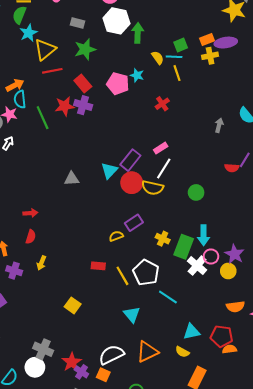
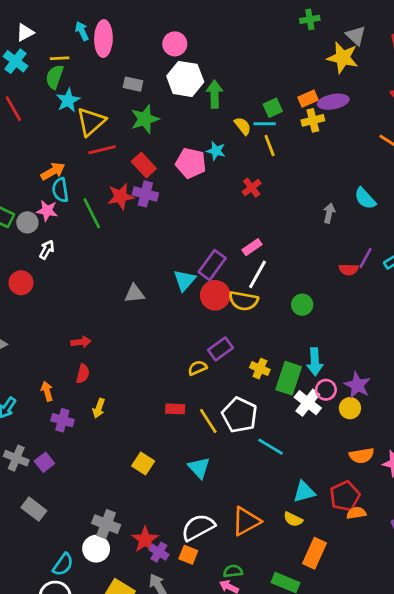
cyan triangle: (132, 314) -> (199, 468), moved
red pentagon: (222, 336) -> (345, 496), turned -30

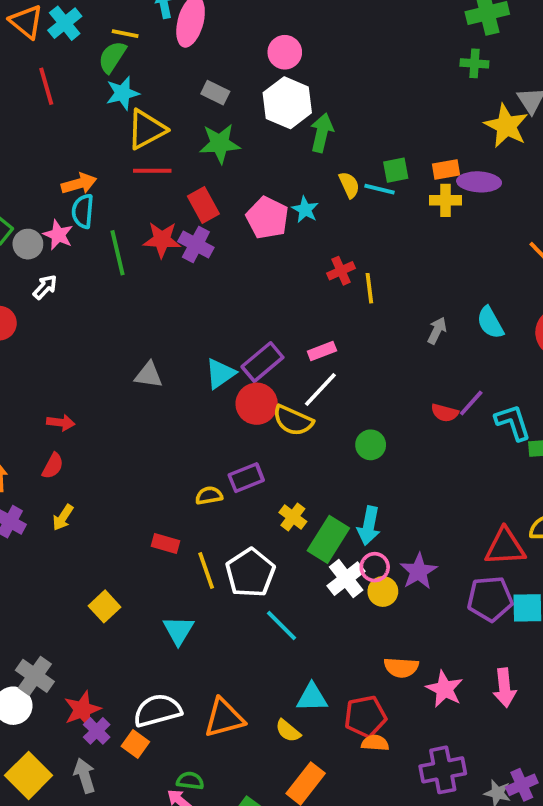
yellow line: (270, 145) -> (369, 288), moved
yellow circle: (350, 408) -> (383, 591), moved

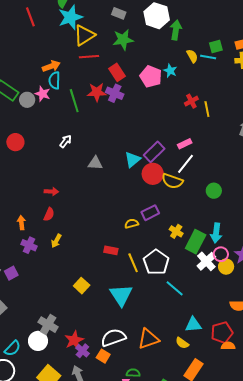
cyan star: (123, 93) -> (70, 17), size x1.4
white arrow: (45, 287) -> (66, 141), moved
cyan triangle: (178, 630) -> (121, 295), size x1.4

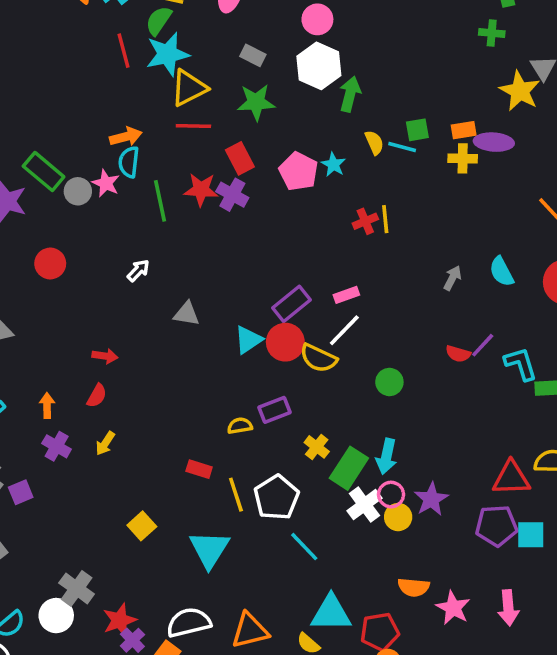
red line: (30, 17) -> (124, 51), moved
yellow line: (207, 109) -> (385, 219), moved
cyan triangle: (133, 160) -> (248, 340), moved
cyan triangle: (193, 325) -> (331, 613), size x1.4

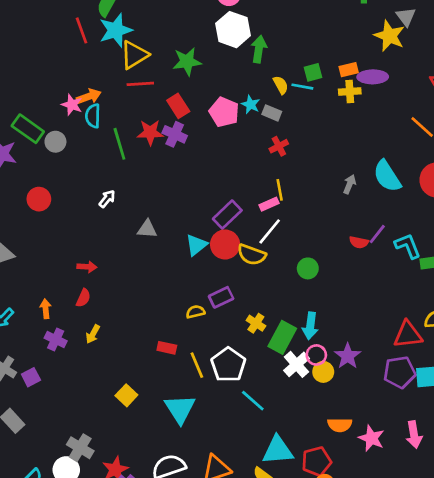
gray rectangle: (253, 55) -> (272, 113), moved
pink star: (106, 183) -> (72, 105), moved
yellow line: (385, 219) -> (280, 190), moved
cyan semicircle: (502, 272) -> (387, 176), size x1.4

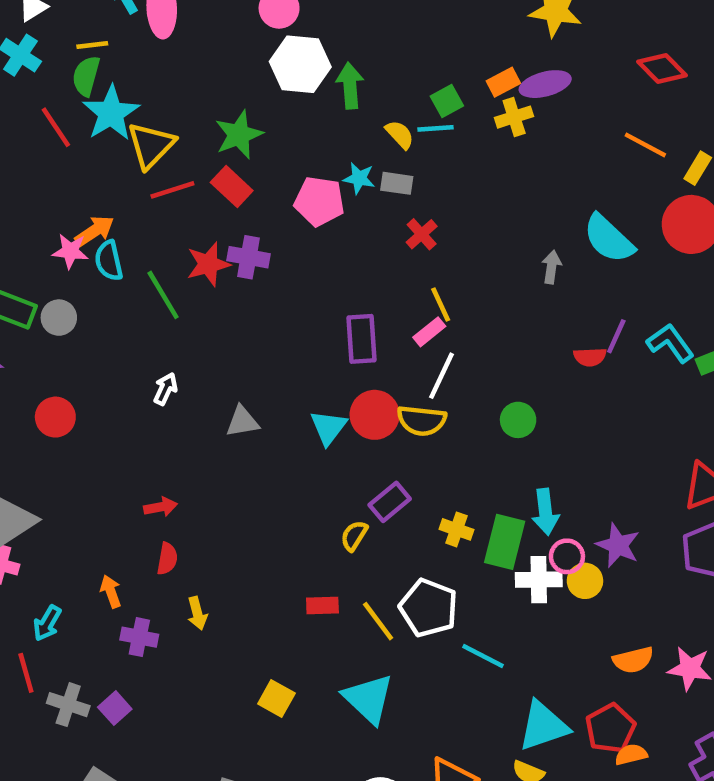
red rectangle: (178, 106) -> (232, 187), moved
purple rectangle: (227, 215) -> (361, 339), moved, turned -36
yellow semicircle: (195, 312) -> (354, 536), turned -30
yellow arrow: (93, 334) -> (197, 613), turned -30
white cross: (297, 364) -> (539, 580), turned -35

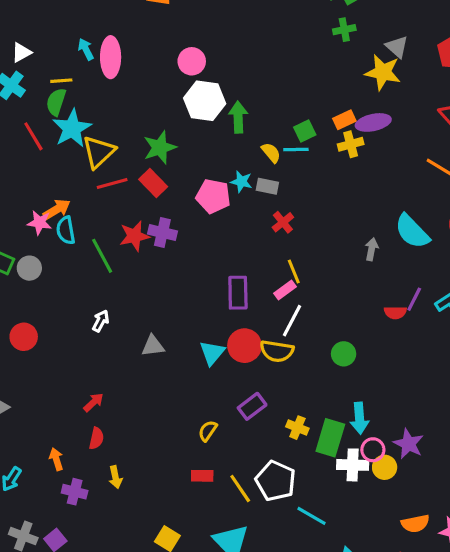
red arrow: (161, 507) -> (93, 402), turned -35
yellow semicircle: (354, 536) -> (208, 431), moved

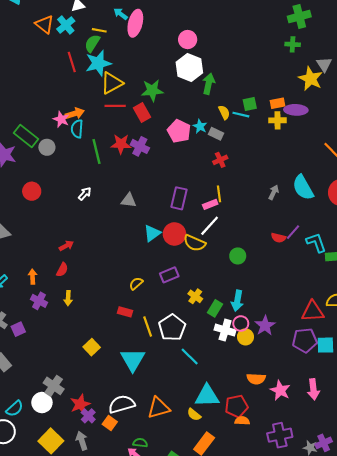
cyan arrow: (86, 49) -> (121, 14), turned -40
gray triangle: (153, 346) -> (129, 200), moved
green rectangle: (330, 438) -> (215, 308), size x0.7

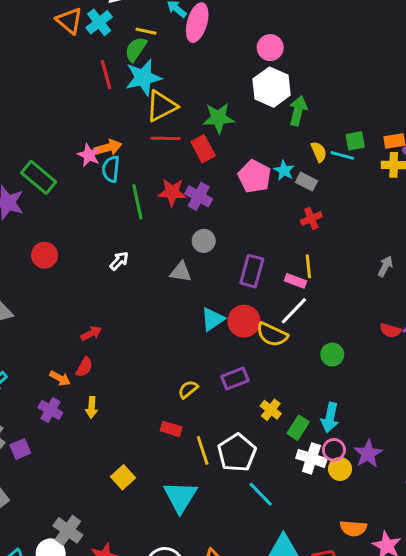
gray circle: (47, 147) -> (204, 241), moved
pink rectangle: (210, 204) -> (296, 281), turned 40
orange arrow: (33, 277) -> (60, 378), moved, turned 120

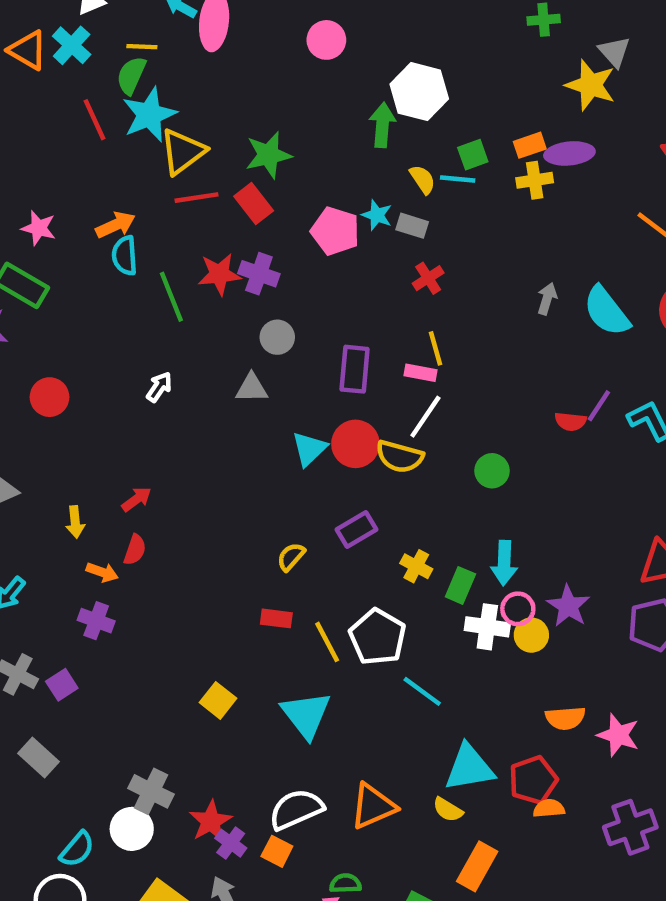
white hexagon: (272, 87) -> (419, 92), moved
pink star: (89, 155) -> (39, 228), moved
gray arrow: (385, 266) -> (547, 299), moved
yellow arrow: (92, 407) -> (75, 522), moved

